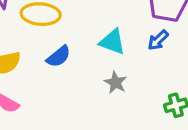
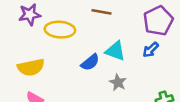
blue semicircle: (59, 56) -> (90, 62), moved

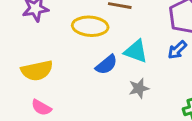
yellow ellipse: (60, 30) -> (90, 26), moved
gray star: (118, 82) -> (139, 88), turned 30

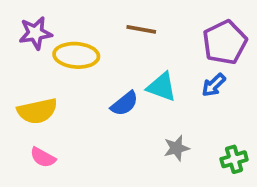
yellow ellipse: (90, 26) -> (76, 55), moved
gray star: (139, 88) -> (176, 148), moved

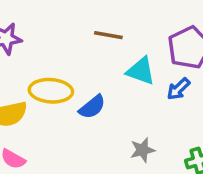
yellow ellipse: (76, 55) -> (51, 91), moved
cyan triangle: (162, 87) -> (141, 71), moved

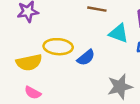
gray star: (143, 150) -> (120, 87), size x1.5

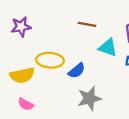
gray star: (120, 87) -> (89, 98), moved

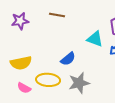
brown line: (87, 24) -> (57, 15), moved
yellow ellipse: (50, 60) -> (48, 80), moved

